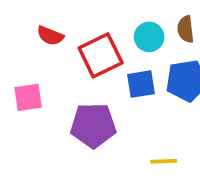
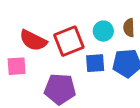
red semicircle: (50, 36) -> (33, 40), moved, size x1.5

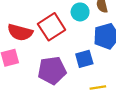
blue square: (95, 63) -> (84, 59), moved

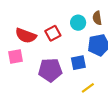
red square: (52, 27) -> (53, 33), size x0.7
yellow line: (98, 87) -> (88, 88), turned -32

